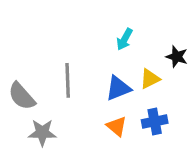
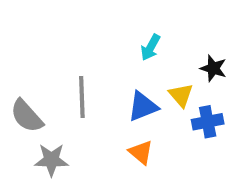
yellow triangle: (150, 79) -> (181, 95), turned -45
blue cross: (155, 121) -> (208, 122), moved

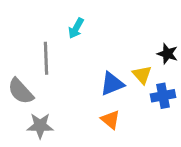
cyan arrow: (150, 47) -> (76, 28), moved
gray line: (82, 97) -> (46, 58), moved

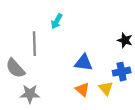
yellow triangle: (142, 75) -> (106, 88), moved
blue triangle: (112, 84) -> (84, 63), turned 30

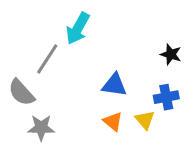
cyan arrow: (57, 21) -> (78, 28), size x1.5
gray line: (34, 44) -> (47, 59), turned 35

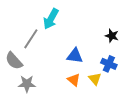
blue cross: (166, 97) -> (109, 64), turned 35

